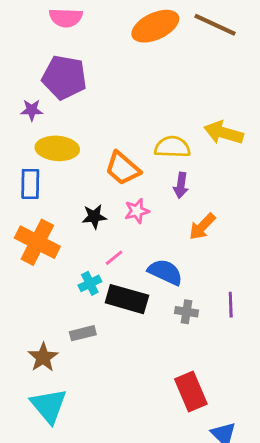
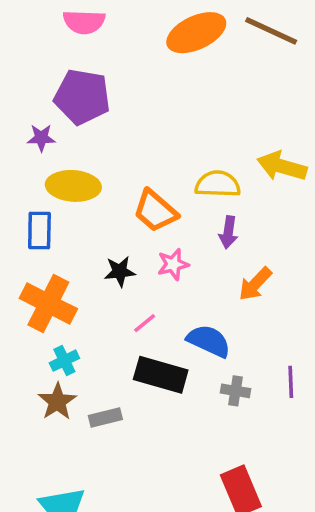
cyan cross: (90, 283) -> (64, 361), moved
brown star: (43, 357) -> (57, 402), moved

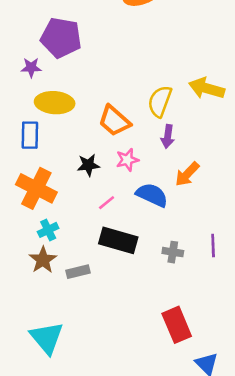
yellow semicircle: (218, 184) -> (160, 101), turned -72
blue semicircle: (209, 341) -> (152, 195), moved

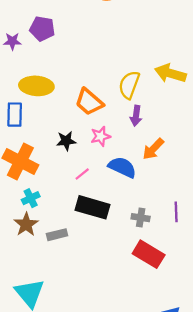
purple pentagon: (61, 38) -> (42, 29), size x0.7
purple star: (31, 68) -> (12, 41), moved
red rectangle: (177, 325) -> (149, 254), moved, turned -36

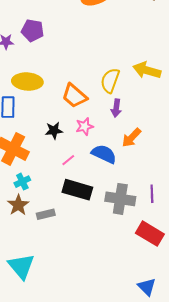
gray cross: (141, 218) -> (120, 199), size x1.8
red rectangle: (149, 254) -> (150, 234), moved

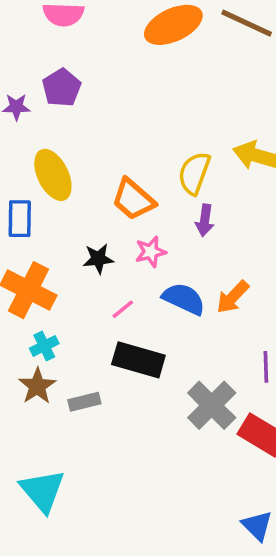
purple pentagon: (32, 30) -> (62, 88), turned 30
yellow ellipse: (27, 82) -> (53, 175), turned 60
orange arrow: (132, 138) -> (233, 297), moved
gray cross: (120, 199) -> (212, 405), moved, turned 36

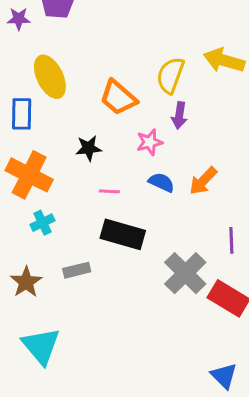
pink star: (151, 252) -> (150, 142), moved
blue semicircle: (184, 299) -> (161, 182), size x0.7
pink line: (123, 309) -> (109, 191), turned 42
brown star: (37, 386) -> (26, 282), moved

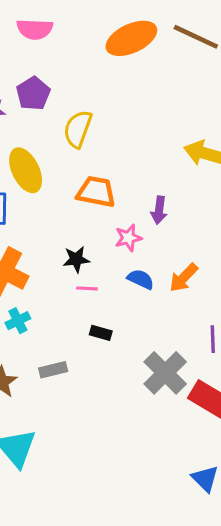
yellow semicircle: (170, 75) -> (78, 129), moved
orange trapezoid: (118, 98) -> (96, 192), turned 150
black star: (89, 148) -> (76, 259), moved
black rectangle: (123, 234) -> (101, 333), size x0.5

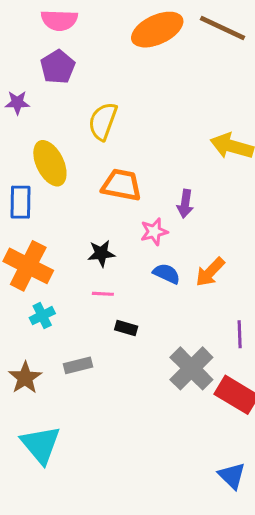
purple pentagon: (33, 94) -> (58, 67), moved
pink line: (87, 288) -> (103, 294), moved

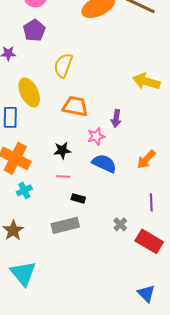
orange arrow: (210, 272) -> (146, 159), moved
blue semicircle: (167, 274) -> (104, 163), size x1.4
gray rectangle: (78, 365) -> (65, 225), moved, size x1.5
gray cross: (191, 368) -> (120, 224), size x0.5

